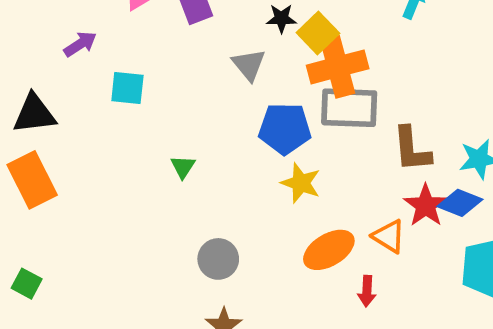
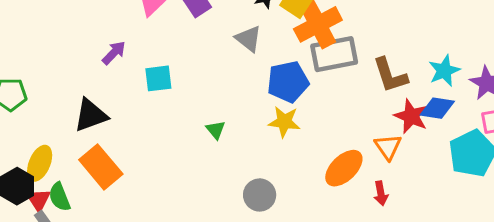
yellow star: (301, 183) -> (284, 122), moved
orange triangle: (389, 236) -> (388, 147), turned 36

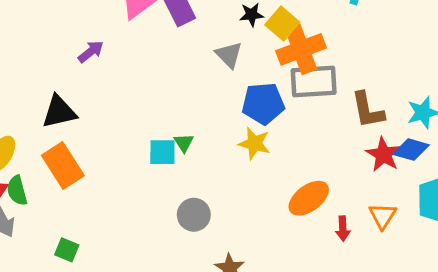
cyan square: (158, 78) -> (162, 152), moved
orange triangle: (388, 147) -> (383, 216), moved
gray circle: (260, 195) -> (194, 215), moved

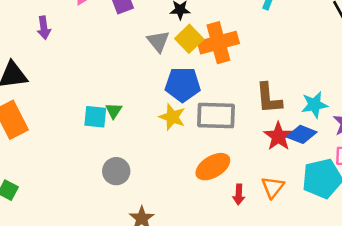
yellow square: (282, 23) -> (189, 39), moved
purple arrow: (91, 52) -> (44, 28), turned 115
gray rectangle: (314, 81) -> (216, 116), moved

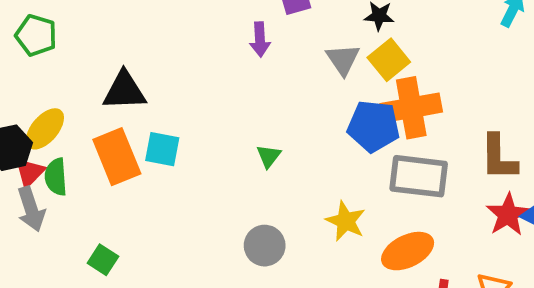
purple arrow: (44, 28) -> (260, 39), moved
orange cross: (218, 43) -> (411, 108), moved
cyan square: (95, 117) -> (162, 149), moved
yellow star: (172, 117) -> (346, 221), moved

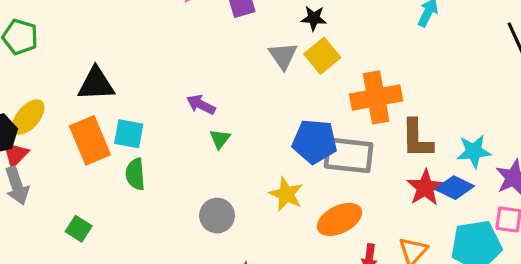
purple arrow: (260, 39) -> (201, 105), moved, turned 120
orange cross: (411, 108) -> (376, 97), moved
blue pentagon: (374, 126) -> (315, 141), moved
green semicircle: (56, 177) -> (135, 174), moved

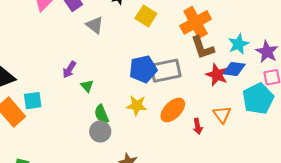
gray triangle: (283, 56) -> (95, 25), moved
yellow square: (322, 56) -> (146, 16), moved
orange cross: (376, 97) -> (196, 22), moved
purple arrow: (201, 105) -> (69, 70), turned -66
green semicircle: (135, 174) -> (102, 114), moved

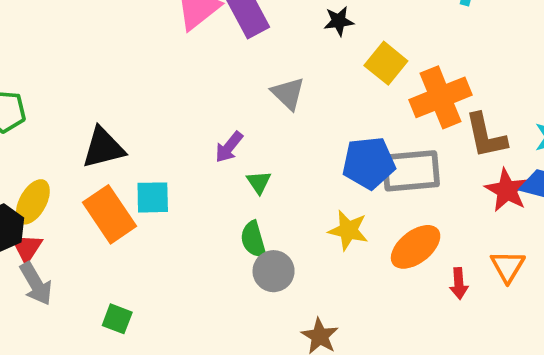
orange cross: (196, 22) -> (441, 97), moved
gray triangle: (95, 25) -> (288, 93), moved
green semicircle: (102, 114) -> (253, 240), moved

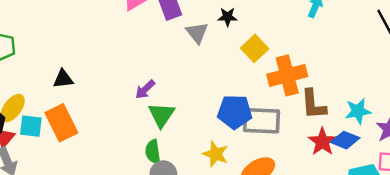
gray triangle: (288, 93) -> (197, 33), moved
black triangle: (103, 148) -> (63, 79), size x0.7
green triangle: (259, 182) -> (161, 115), size x1.6
cyan square: (153, 197) -> (31, 126), moved

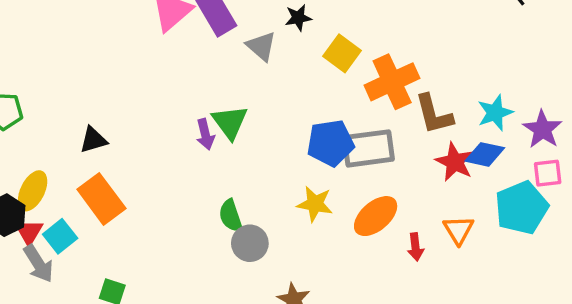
purple arrow: (145, 89) -> (205, 134), turned -50
green triangle: (161, 115) -> (230, 122), moved
cyan square: (31, 126) -> (60, 236), moved, turned -35

